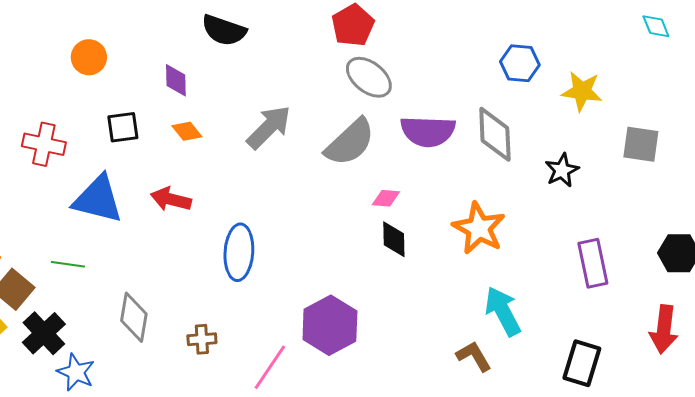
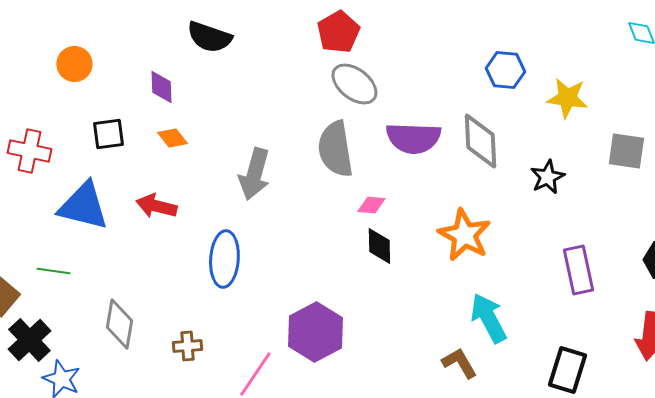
gray arrow: (269, 127) -> (254, 174), moved, turned 150
gray semicircle: (350, 142) -> (335, 149), turned 124

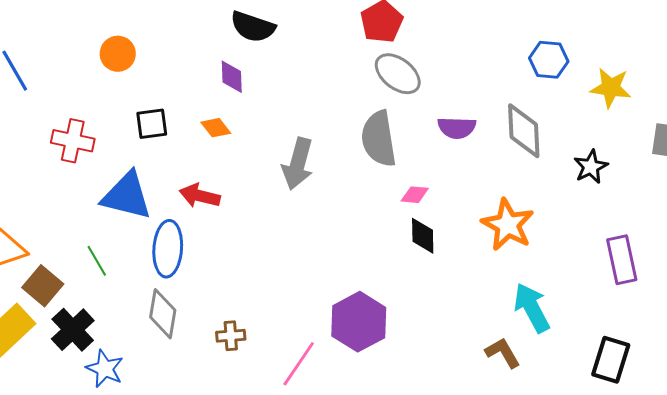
purple diamond: (161, 87) -> (232, 77), moved
purple semicircle: (413, 138) -> (457, 128), size x0.7
blue ellipse: (224, 259) -> (168, 249), moved
green line: (53, 271) -> (97, 261), turned 52

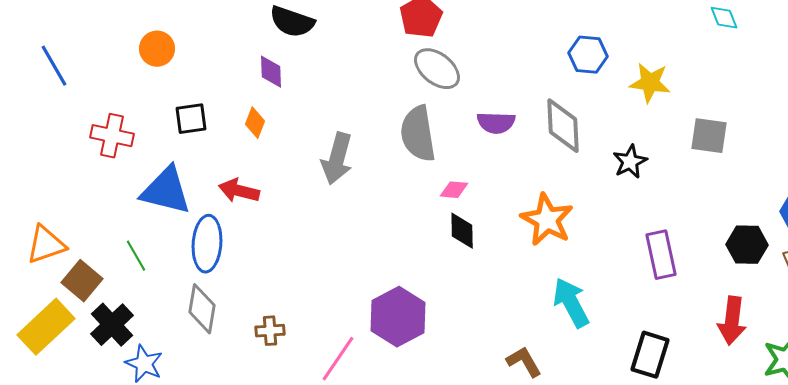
orange diamond: (216, 128) -> (255, 123), turned 60
brown L-shape: (503, 353) -> (524, 362), moved

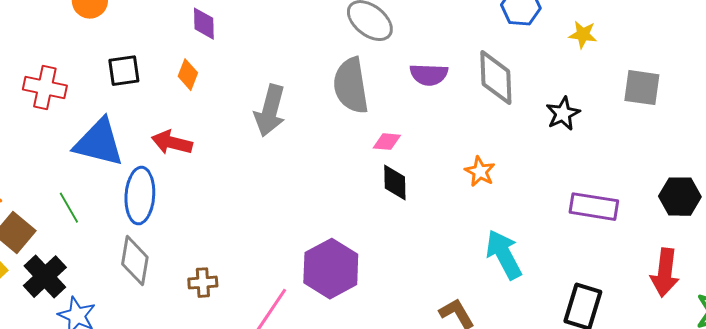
yellow star: (650, 83) -> (583, 35), size x0.7
orange star: (547, 220) -> (480, 172), size x0.6
purple rectangle: (661, 255) -> (594, 207), turned -69

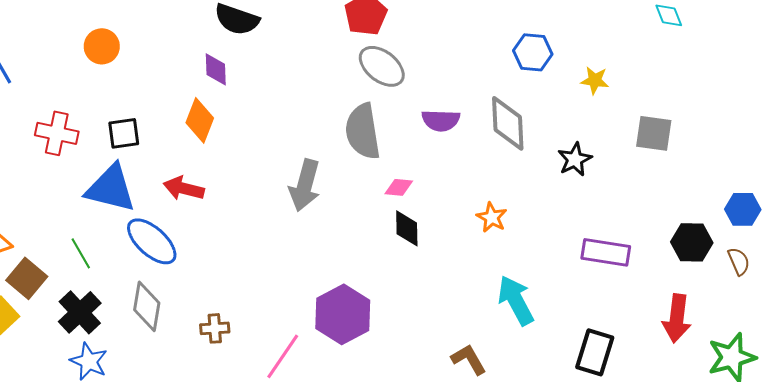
black square: (124, 71) -> (124, 133), moved
orange diamond: (188, 75) -> (200, 120), size x1.4
gray arrow: (270, 111) -> (305, 185), moved
blue ellipse: (140, 196) -> (152, 241), turned -52
black cross: (45, 277) -> (80, 312), moved

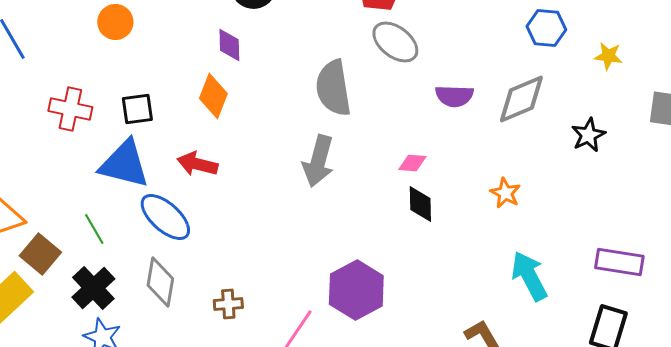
gray diamond: (508, 123) -> (521, 99), turned 70
gray semicircle: (363, 131) -> (333, 88), moved
purple rectangle: (606, 252) -> (619, 262), moved

